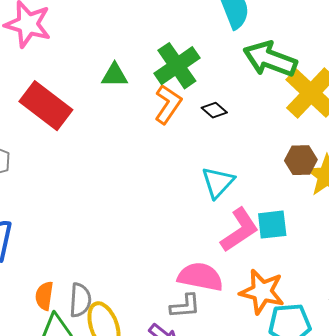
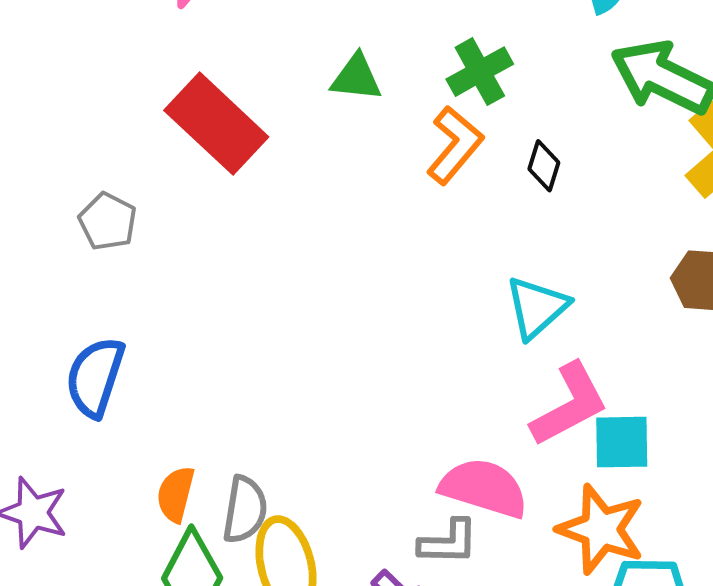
green cross: (177, 66) -> (480, 72), size x0.7
black diamond: (214, 110) -> (544, 166), turned 60
cyan square: (272, 225) -> (622, 442), moved

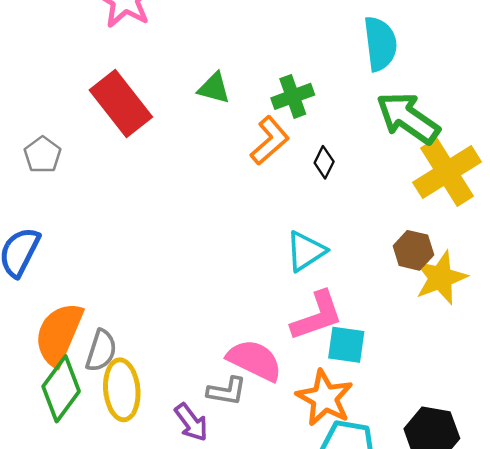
orange semicircle: (176, 494) -> (59, 334), size x1.8

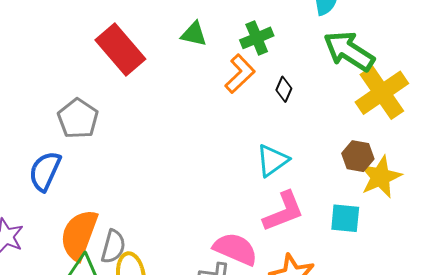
gray pentagon: (43, 155) -> (78, 118), moved, size x1.4
cyan square: (346, 345) -> (345, 218), moved

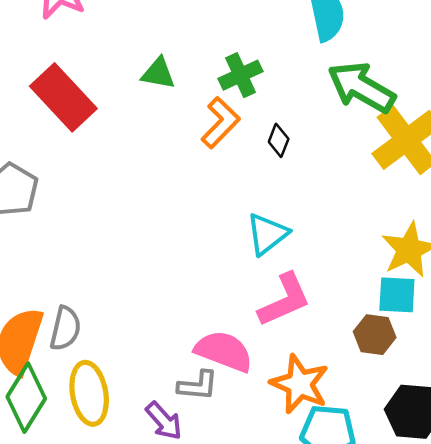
brown hexagon: (358, 156) -> (375, 335), moved
cyan square: (345, 218) -> (397, 295), moved
gray semicircle: (113, 247) -> (65, 328), moved

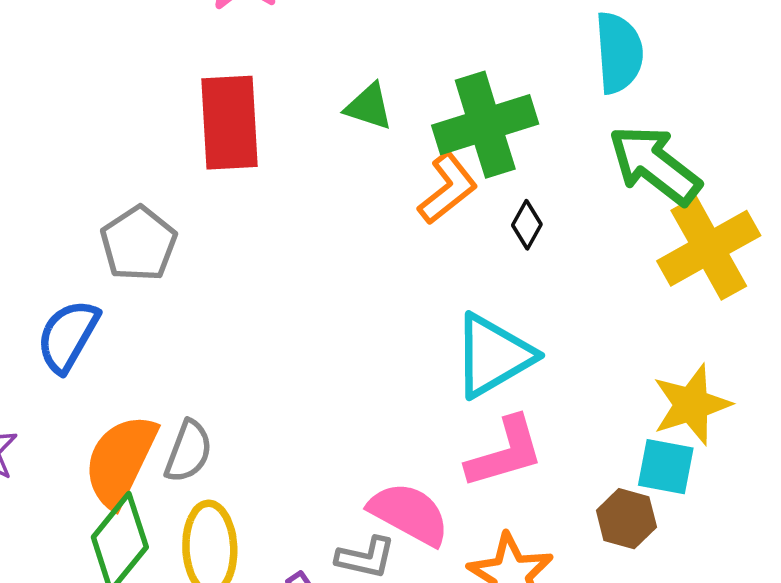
green cross: (240, 75) -> (485, 125), size x1.6
red rectangle: (63, 97) -> (229, 123), turned 32
cyan triangle: (267, 234) -> (493, 356), size x1.4

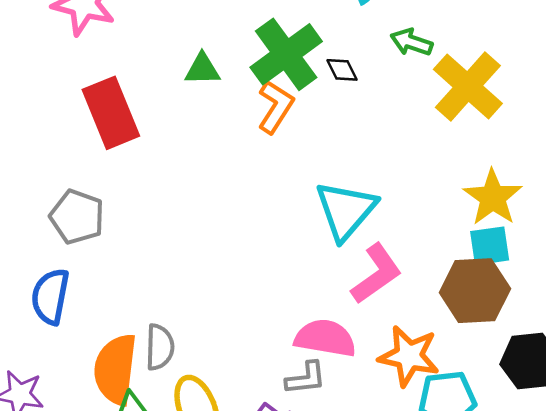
green arrow: (655, 165) -> (411, 42), size x0.6
black diamond: (527, 225) -> (342, 70), moved, turned -36
brown hexagon: (626, 519) -> (475, 291), size x1.6

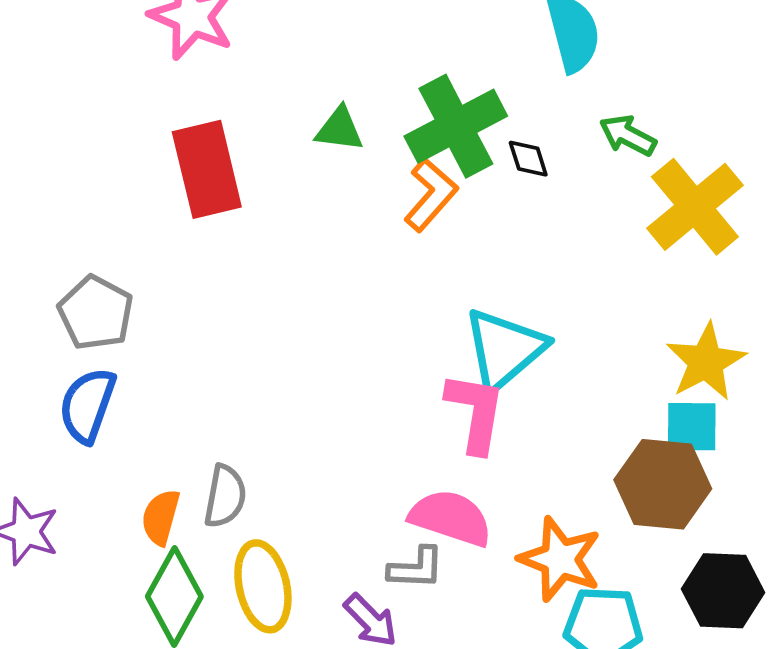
gray pentagon: (77, 217) -> (96, 313), moved
pink L-shape: (376, 274) -> (475, 412), moved, turned -54
orange semicircle: (115, 369) -> (161, 517), size x0.6

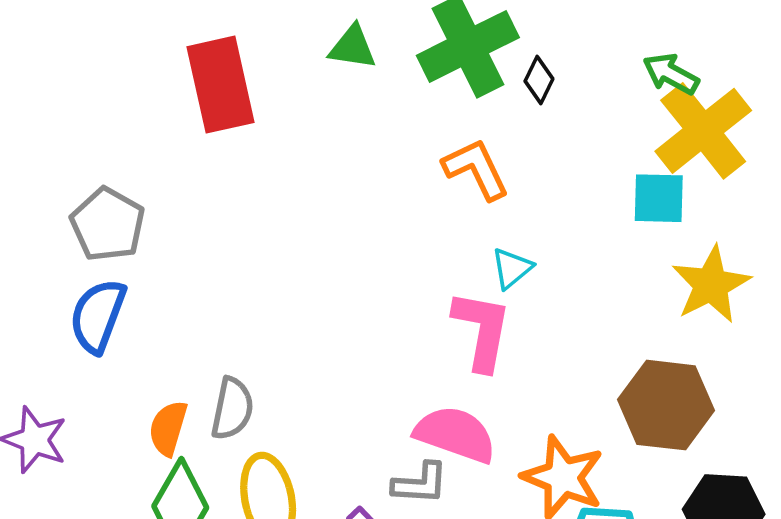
green arrow: (628, 135) -> (671, 74), moved
black diamond: (528, 159) -> (539, 80), turned 42
orange L-shape: (431, 195) -> (476, 169), moved, turned -68
cyan triangle: (504, 349) -> (512, 268), size x0.5
cyan square: (692, 427) -> (659, 198), moved

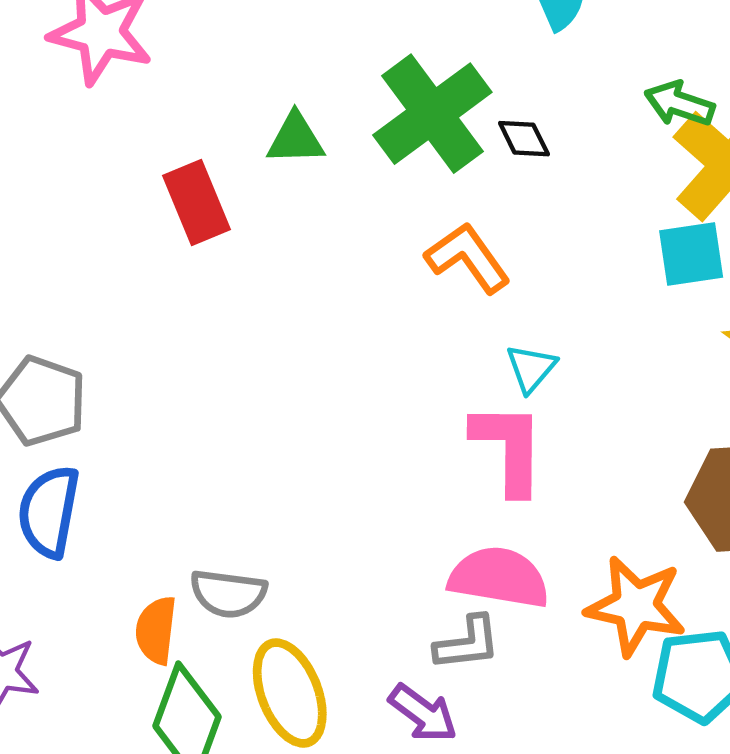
black diamond: (539, 80) -> (524, 139), turned -42
red rectangle: (220, 85) -> (196, 202), moved, size x0.7
gray semicircle: (232, 409) -> (228, 594), turned 96

